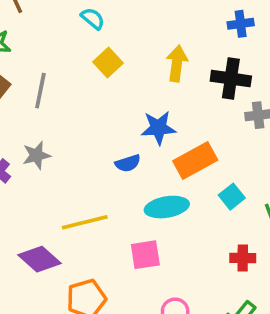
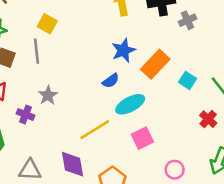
yellow square: (108, 62) -> (47, 24), moved
cyan ellipse: (167, 207) -> (130, 104), moved
red cross: (243, 258) -> (208, 119), turned -30
purple diamond: (39, 259) -> (72, 164), turned 56

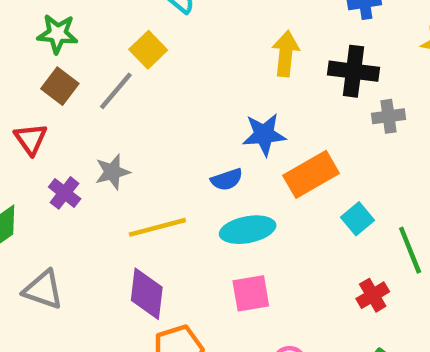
gray line: (37, 51) -> (116, 91), turned 30
yellow line: (95, 130) -> (157, 227), moved
purple diamond: (72, 164) -> (147, 294), moved

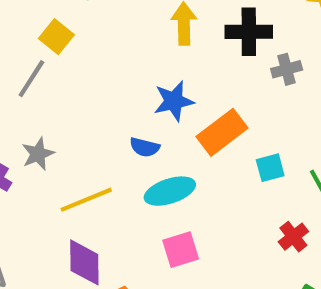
blue semicircle: (227, 180) -> (145, 147), turned 40
cyan square: (358, 219) -> (270, 168), turned 32

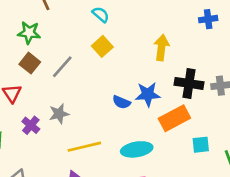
black cross: (249, 32) -> (189, 83), moved
yellow square: (56, 37) -> (102, 46), moved
blue semicircle: (145, 147) -> (121, 102), moved

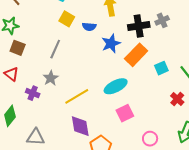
gray line: (62, 67) -> (55, 49), moved
blue semicircle: (121, 102) -> (89, 27), moved

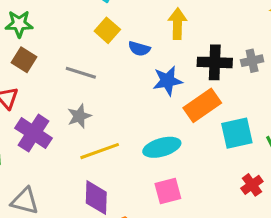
gray line: (55, 49) -> (81, 73), turned 72
cyan square: (161, 68) -> (237, 133), size x1.5
gray star: (51, 78) -> (79, 116), moved
purple cross: (33, 93) -> (34, 133), size x1.6

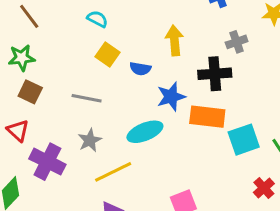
gray cross: (252, 61) -> (237, 42), moved
orange rectangle: (202, 105) -> (207, 117), turned 48
cyan ellipse: (162, 147) -> (145, 132), moved

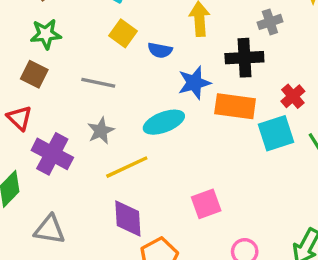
green star: (22, 58) -> (46, 34), moved
red cross: (264, 188) -> (293, 96), moved

